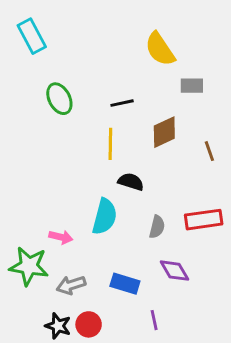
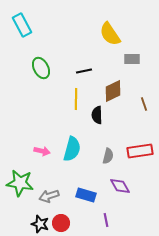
black semicircle: (131, 182) -> (97, 115), moved, turned -108
pink arrow: (61, 237) -> (42, 151), moved

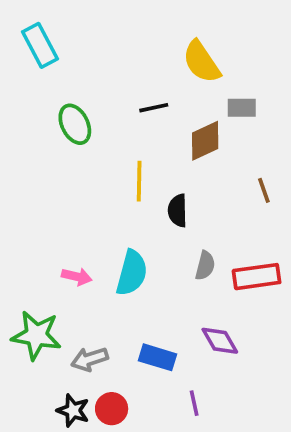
black line: (84, 71) -> (154, 108), moved
brown diamond: (113, 91) -> (205, 141), moved
gray semicircle: (108, 156) -> (205, 266), moved

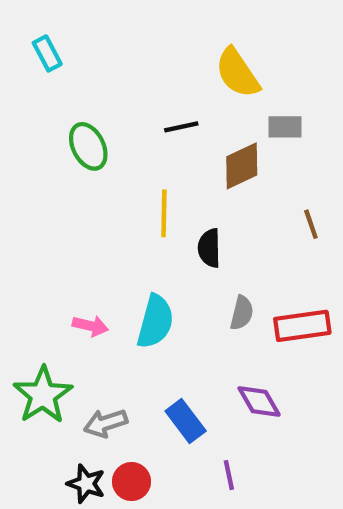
cyan rectangle: (40, 45) -> (47, 53), size x0.7
green star: (36, 335) -> (43, 395), turned 30
blue rectangle: (157, 357) -> (186, 421), turned 36

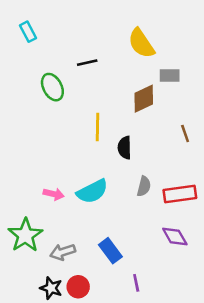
black line: (181, 127) -> (87, 63), moved
cyan semicircle: (155, 322) -> (92, 191), turned 48
purple diamond: (259, 402) -> (175, 237), moved

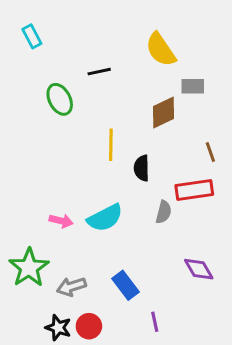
red rectangle: (180, 194) -> (194, 190), moved

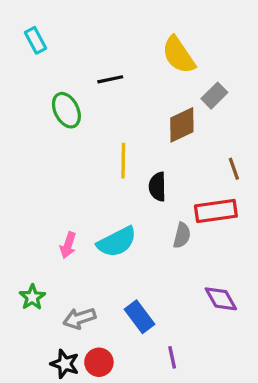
gray rectangle: (193, 86) -> (214, 96), turned -45
pink arrow: (61, 221) -> (68, 245), turned 95
green star: (29, 268) -> (32, 297), size x0.6

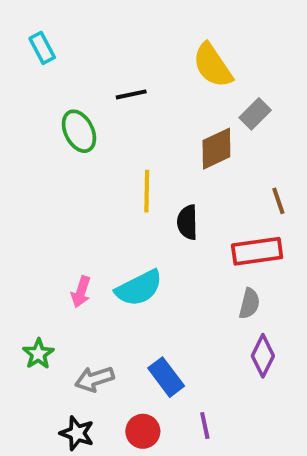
gray semicircle: (182, 235) -> (249, 304), moved
purple diamond: (221, 299) -> (263, 356), turned 56
red circle: (99, 362) -> (143, 431), moved

